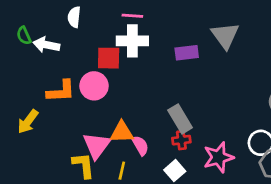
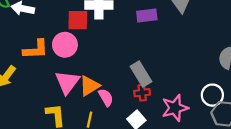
orange triangle: (122, 132) -> (89, 86), turned -30
pink triangle: (97, 145) -> (67, 82), moved

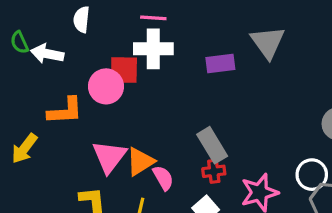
pink circle: (65, 45) -> (106, 86), moved

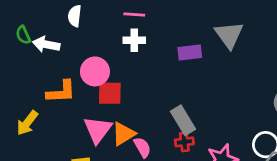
white cross: (153, 49) -> (134, 40), size x0.7
red square: (124, 70) -> (110, 93), moved

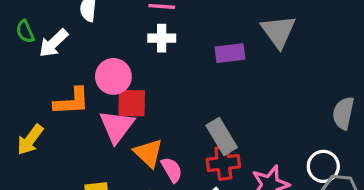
white arrow: (46, 44) -> (53, 43), turned -55
pink triangle: (98, 130) -> (117, 126), moved
orange triangle: (123, 134) -> (148, 153), turned -45
red cross: (184, 142) -> (223, 163), size x1.4

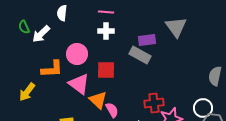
red square: (132, 103) -> (106, 70), moved
pink triangle: (117, 126) -> (79, 84), turned -30
gray rectangle: (222, 136) -> (140, 55), moved, turned -30
red cross: (223, 163) -> (154, 103), moved

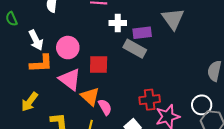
white cross: (106, 31) -> (118, 23), moved
white arrow: (41, 34) -> (36, 40), moved, turned -72
yellow arrow: (27, 92) -> (30, 102), moved

